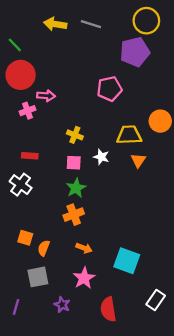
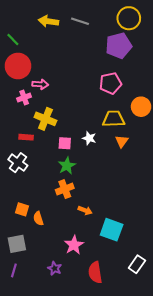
pink pentagon: (109, 89) -> (111, 83), moved
yellow cross: (75, 135) -> (45, 119), moved, size x1.5
orange semicircle: (44, 248) -> (38, 219), turned -40
orange arrow: (84, 248) -> (85, 210), moved
gray square: (38, 277) -> (17, 244), moved

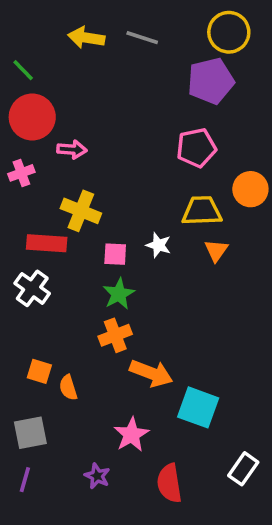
pink cross: (24, 98) -> (21, 173), moved
red rectangle: (26, 137) -> (47, 243), size x1.5
orange arrow: (85, 210) -> (151, 373), size x1.6

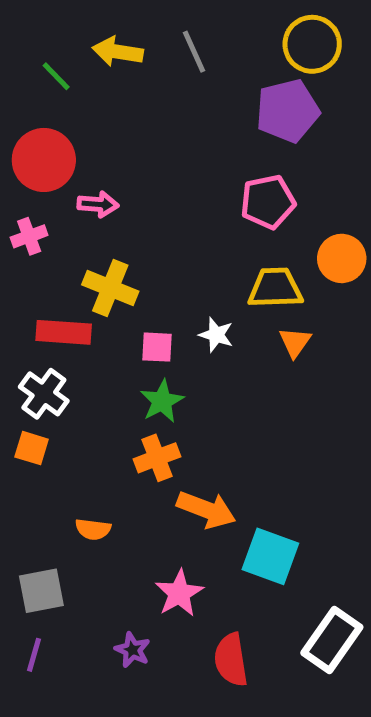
gray line: (142, 38) -> (194, 52), turned 48
green line: (23, 70) -> (56, 76), moved
orange square: (39, 371) -> (32, 448), moved
orange semicircle: (68, 388) -> (93, 529), turned -65
white rectangle: (243, 469) -> (332, 640), size x1.4

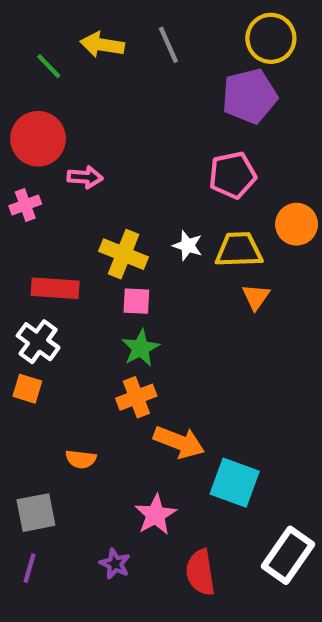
yellow cross: (110, 288) -> (124, 254), moved
white star: (216, 335) -> (188, 246), moved

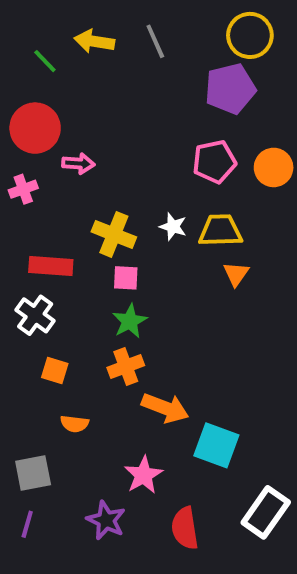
orange circle: (297, 224) -> (274, 167), moved
orange square: (27, 389) -> (55, 370), moved
purple star: (115, 564) -> (106, 520), size x1.4

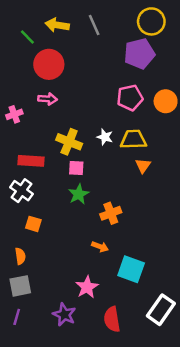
red circle: (35, 128) -> (49, 64), moved
orange cross: (126, 367) -> (111, 213), moved
orange arrow: (165, 408) -> (100, 247), size x0.6
orange semicircle: (74, 424) -> (20, 256), moved, turned -105

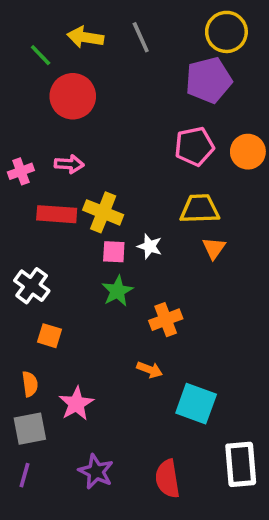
pink arrow: (48, 99) -> (69, 164), moved
white star: (105, 137) -> (150, 246), moved
red rectangle: (31, 161) -> (57, 214), moved
pink star: (87, 287) -> (76, 404), moved
white rectangle: (161, 310) -> (241, 464), turned -40

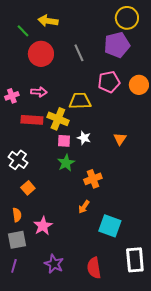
gray line: (141, 37) -> (79, 53), moved
yellow trapezoid: (200, 209) -> (80, 101), moved
orange square: (50, 336) -> (28, 188), turned 32
orange arrow: (150, 370) -> (84, 207), turned 104

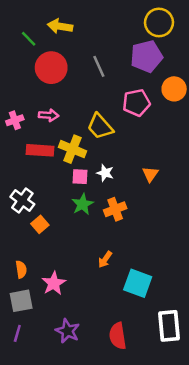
orange circle: (139, 85) -> (174, 89), moved
yellow trapezoid: (80, 101) -> (100, 127), turned -130
orange cross: (93, 179) -> (115, 209), moved
orange square: (28, 188) -> (40, 224), moved

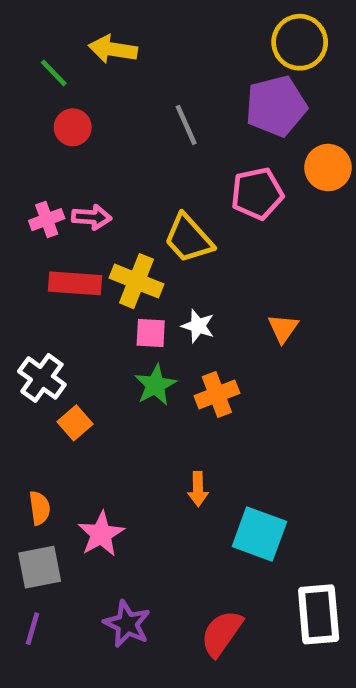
red circle: (51, 68) -> (73, 127), moved, size x0.6
pink cross: (15, 120) -> (47, 220), moved
orange arrow: (105, 259) -> (198, 489), turned -36
red semicircle: (118, 336) -> (222, 633), turned 44

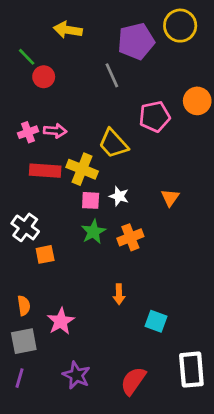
green line: (54, 73) -> (27, 57), moved
purple pentagon: (276, 106) -> (136, 41), moved
orange square: (75, 423) -> (45, 254), turned 30
cyan square: (259, 534) -> (156, 321), size x0.7

